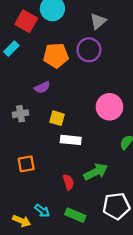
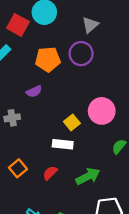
yellow square: (57, 118) -> (72, 122), moved, turned 35
orange square: (26, 164) -> (18, 168), turned -30
red semicircle: (68, 182) -> (50, 173), moved, turned -119

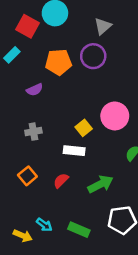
purple semicircle: (34, 91) -> (35, 90), moved
gray cross: (12, 118) -> (33, 132), moved

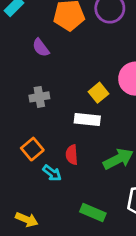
purple semicircle: (35, 90) -> (41, 48), turned 77
red semicircle: (61, 181) -> (72, 155), turned -49
cyan arrow: (44, 225) -> (52, 173), moved

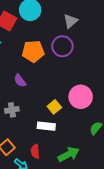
purple semicircle: (41, 48) -> (20, 81), moved

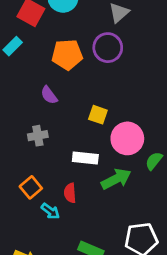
pink circle: (81, 97) -> (127, 138), moved
yellow square: (54, 107) -> (98, 115), moved, turned -32
green arrow: (68, 154) -> (116, 179), moved

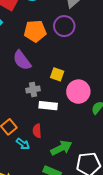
purple semicircle: (49, 95) -> (22, 60), size x1.5
gray cross: (38, 136) -> (33, 90), moved
green arrow: (116, 179) -> (61, 148), moved

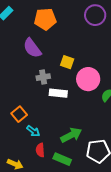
purple circle: (64, 26) -> (95, 15), moved
red semicircle: (37, 131) -> (40, 150), moved

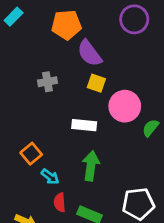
purple semicircle: (32, 48) -> (89, 53), moved
gray cross: (43, 77) -> (47, 82), moved
green arrow: (71, 135) -> (91, 166), moved, turned -55

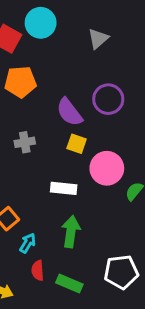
purple circle: (134, 19) -> (108, 99), moved
orange pentagon: (66, 25) -> (20, 82), moved
cyan arrow: (50, 177) -> (28, 243), turned -96

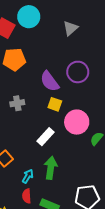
white rectangle: (64, 188) -> (45, 137), turned -54
cyan arrow: (28, 243) -> (28, 176), moved

